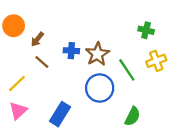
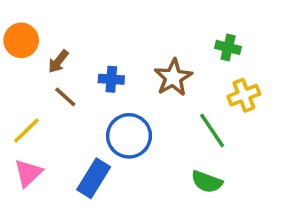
brown star: (97, 54) -> (173, 77), moved
green line: (127, 70) -> (212, 131), moved
blue circle: (100, 88) -> (129, 136), moved
green semicircle: (132, 116) -> (207, 182), turned 84

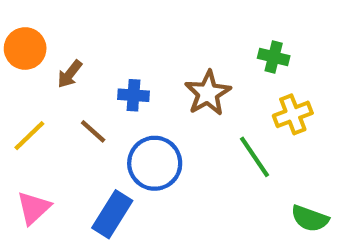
brown line: (65, 97) -> (93, 131), moved
yellow line: (26, 131) -> (29, 136), moved
green semicircle: (207, 182) -> (310, 218), moved

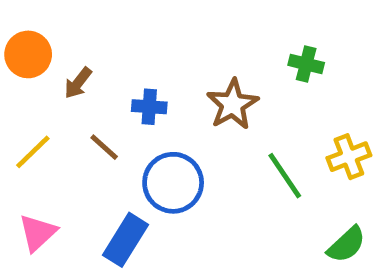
yellow cross: (293, 114) -> (349, 157), moved
green semicircle: (310, 218) -> (347, 245), turned -63

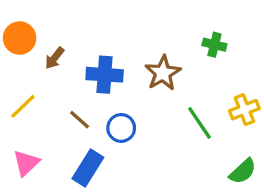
blue cross: (149, 107) -> (105, 75), size x1.5
brown line: (104, 147) -> (80, 120), moved
blue circle: (173, 183) -> (121, 128), size x0.7

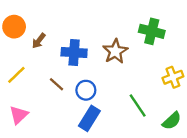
green cross: (214, 45) -> (152, 31), size x1.5
green line: (199, 123) -> (138, 105), moved
blue rectangle: (88, 168) -> (89, 118), moved

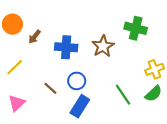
brown line: (56, 84) -> (50, 88), moved
green semicircle: (172, 121) -> (153, 94), moved

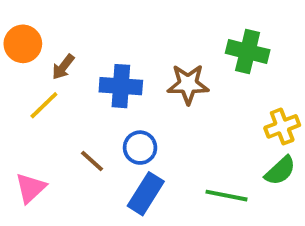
brown star: (103, 46) -> (188, 84), turned 30
yellow line: (15, 67) -> (44, 105), moved
green line: (123, 95) -> (226, 196), moved, turned -45

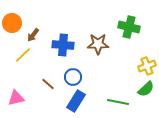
pink triangle: (31, 188) -> (16, 98), turned 30

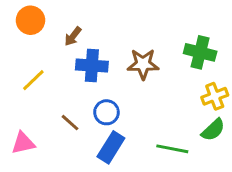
orange circle: (12, 23) -> (30, 20), moved
green cross: (129, 27) -> (200, 52), moved
brown arrow: (33, 35) -> (73, 36), moved

